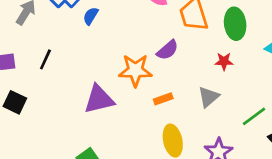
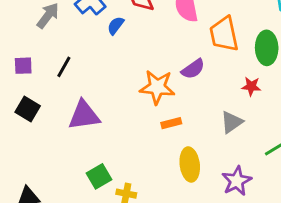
purple triangle: (99, 99) -> (84, 115), moved
orange rectangle: (163, 99) -> (171, 123), moved

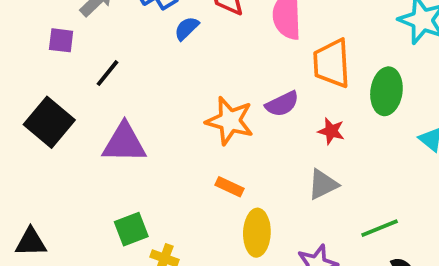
purple square: (23, 66) -> (61, 40), moved
red star: (251, 86) -> (331, 131), moved
black square: (28, 109) -> (49, 122), size x1.4
orange rectangle: (171, 123) -> (229, 187), moved, turned 30

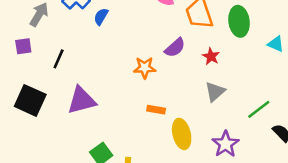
orange star: (230, 121) -> (145, 68), size x0.7
red star: (331, 131) -> (211, 56), turned 30

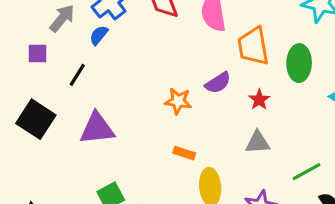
blue semicircle: (101, 17) -> (99, 35), moved
gray triangle: (215, 92) -> (258, 143), turned 30

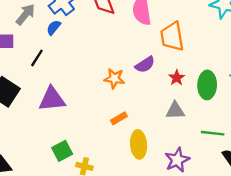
green ellipse: (299, 63) -> (207, 85), moved
orange rectangle: (184, 153) -> (119, 118), turned -49
green line: (307, 172) -> (213, 133), turned 35

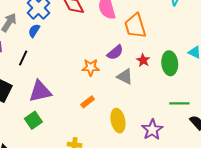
gray triangle: (175, 111) -> (125, 76), moved, turned 36
orange rectangle: (119, 118) -> (88, 102), moved
green square: (62, 151) -> (33, 120), moved

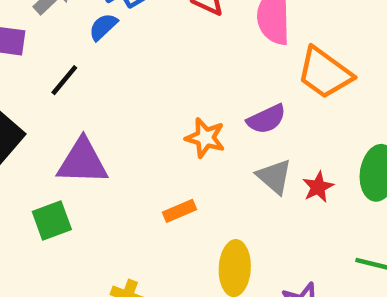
orange trapezoid: (135, 26) -> (325, 73), turned -52
red star: (143, 60) -> (318, 187), moved

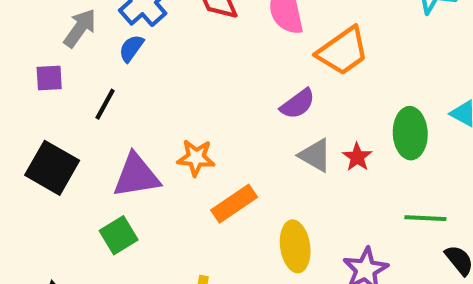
orange trapezoid: (325, 73) -> (343, 51), turned -60
orange star: (205, 138) -> (196, 158), moved
orange rectangle: (179, 211) -> (234, 204), size x1.5

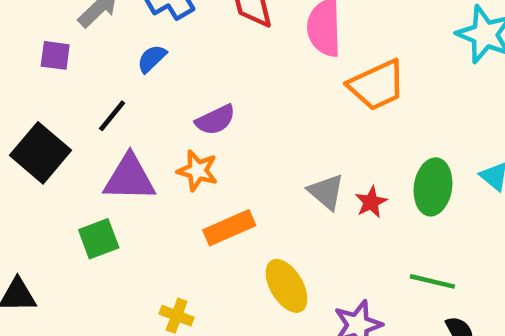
blue semicircle: (131, 48) -> (152, 59), moved
black line: (105, 104) -> (112, 116), moved
purple semicircle: (298, 104) -> (215, 120), moved
yellow ellipse: (295, 246) -> (286, 286), turned -33

